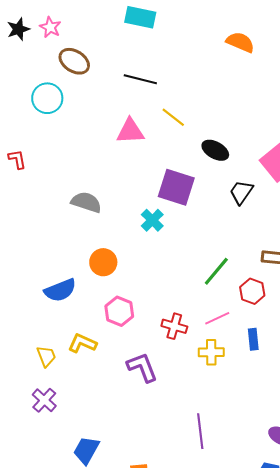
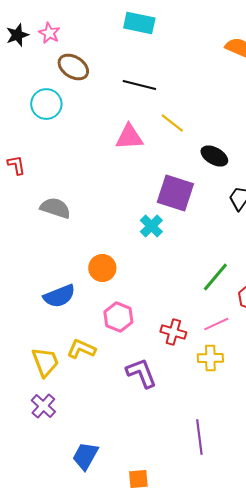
gray semicircle: (86, 202) -> (55, 208), moved
yellow trapezoid: (46, 356) -> (45, 362), size x1.4

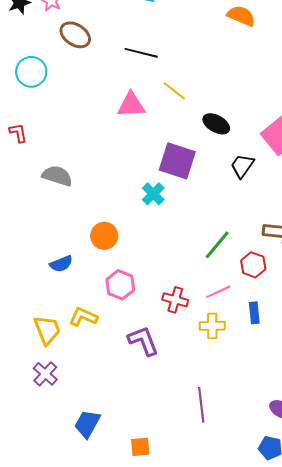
cyan circle: (46, 104) -> (31, 72), moved
blue semicircle: (59, 296) -> (61, 264), size x0.7

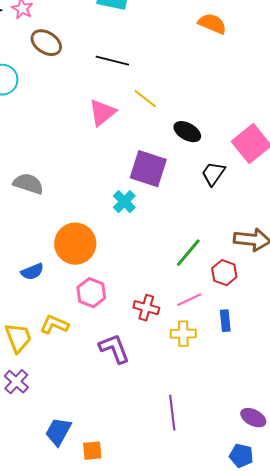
pink triangle: (131, 105) -> (102, 113), turned -36
orange circle: (104, 236) -> (75, 244), size x1.5
orange square: (140, 447) -> (92, 451), moved

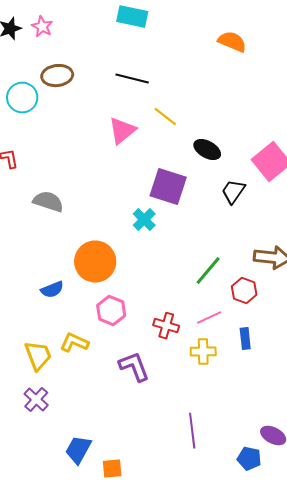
brown ellipse: (46, 43) -> (57, 76), moved, turned -40
blue pentagon: (241, 456) -> (249, 459), moved

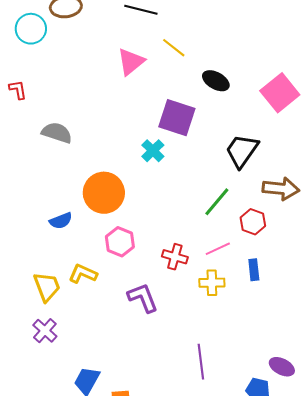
black trapezoid: (233, 192) -> (242, 151), moved, size x1.4

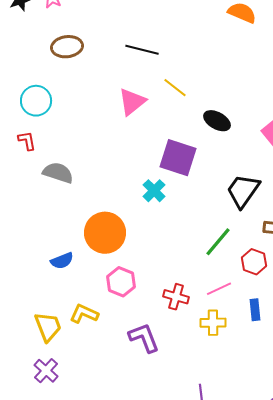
cyan circle: (31, 29) -> (36, 101), moved
red L-shape: (18, 90) -> (27, 141), moved

